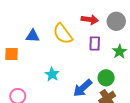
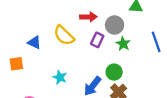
gray circle: (116, 21) -> (115, 25), moved
blue triangle: (33, 36) -> (34, 42), turned 32
purple rectangle: (95, 44) -> (97, 40), turned 32

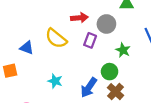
green star: (123, 44) -> (123, 50), moved

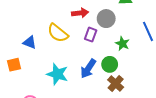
cyan star: (55, 81) -> (57, 74), size x1.5
blue arrow: (89, 87) -> (88, 69), moved

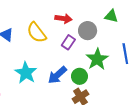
green star: (122, 44) -> (97, 59), size x1.5

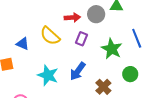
gray circle: (88, 31) -> (96, 14), moved
green circle: (79, 76) -> (130, 74), moved

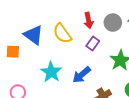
red arrow: (72, 18) -> (89, 20), turned 70
blue triangle: (23, 44) -> (33, 35), size x1.5

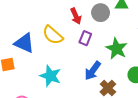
blue arrow: (82, 75) -> (93, 71), moved

